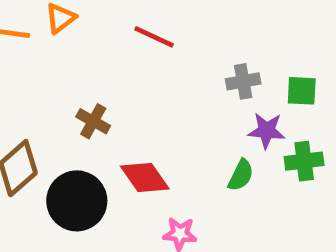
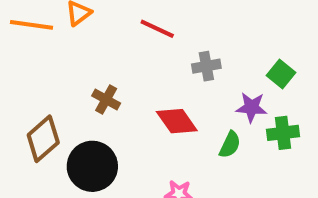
gray cross: (243, 81) -> (206, 66), moved
green square: (302, 91) -> (281, 74), turned 36
red diamond: (145, 177) -> (177, 121), moved

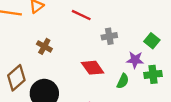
brown cross: (106, 99) -> (44, 46), moved

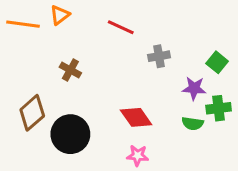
red diamond: (93, 68) -> (136, 117), moved
green semicircle: (123, 81) -> (193, 123), moved, turned 72

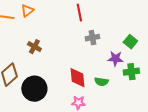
red line: (121, 27) -> (79, 13), moved, turned 54
red diamond: (136, 117) -> (77, 78), turned 30
green semicircle: (193, 123) -> (101, 82), moved

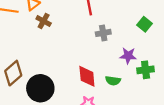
green square: (130, 42) -> (144, 24), moved
brown cross: (34, 47) -> (44, 21), moved

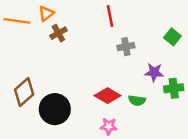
brown cross: (44, 21) -> (58, 33), turned 32
red diamond: (87, 76) -> (108, 96), turned -55

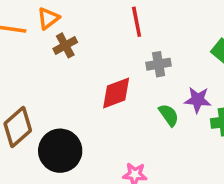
red diamond: (108, 96) -> (116, 93), moved, turned -50
green semicircle: (137, 101) -> (169, 115), moved, turned -133

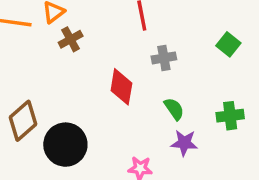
red diamond: (116, 93) -> (121, 87), turned -60
purple star: (198, 100) -> (184, 143), moved

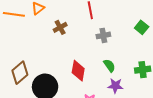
brown cross: (71, 39) -> (60, 27), moved
red diamond: (121, 87) -> (78, 71), moved

